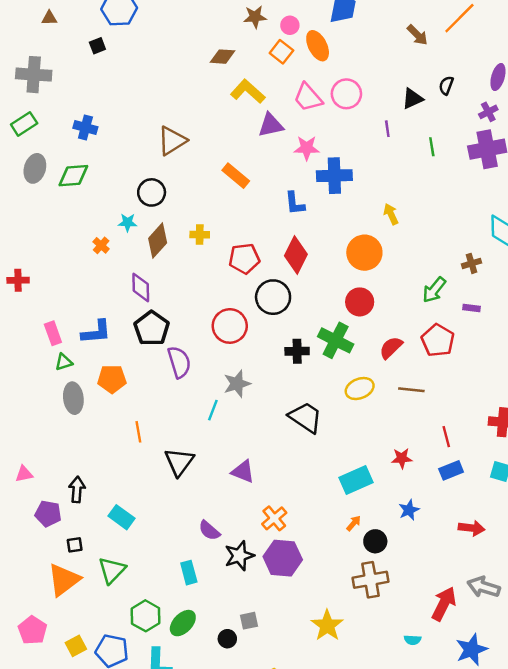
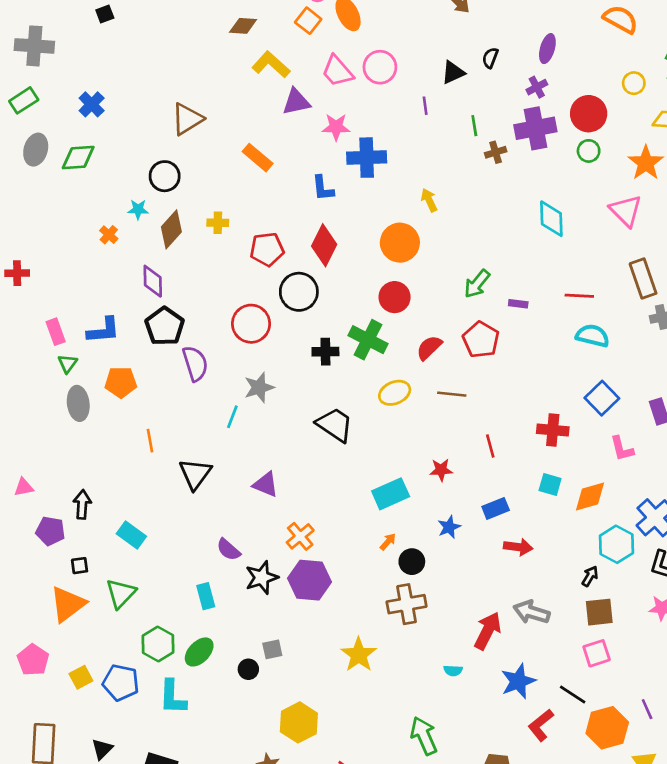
blue cross: (85, 128) -> (92, 104), turned 30
brown cross: (472, 263) -> (496, 152), moved
green triangle: (64, 362) -> (68, 364), turned -36
blue rectangle: (451, 470) -> (496, 508), moved

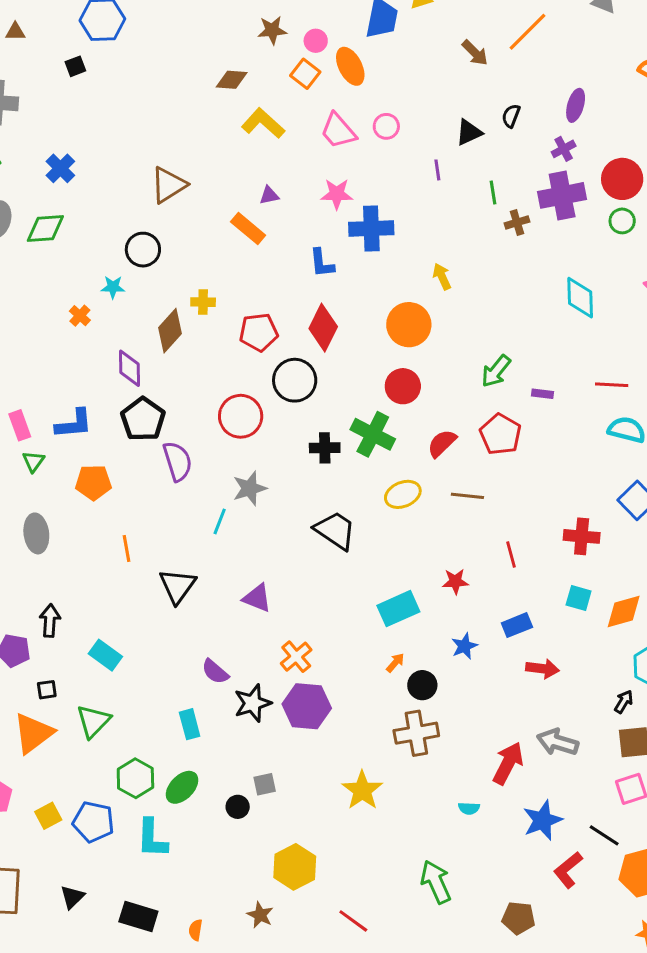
pink circle: (380, 67) -> (386, 126), size x0.7
purple triangle: (296, 102) -> (269, 195), moved, size x0.6
brown diamond: (171, 229) -> (170, 331), moved
gray ellipse: (78, 403) -> (36, 533), moved

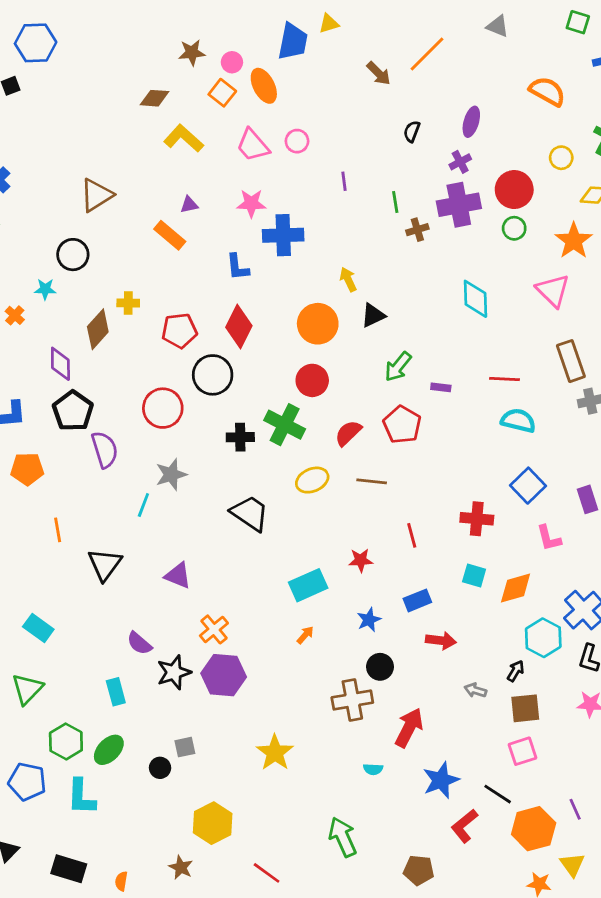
black triangle: (469, 132) -> (373, 315), moved
black circle: (422, 685) -> (380, 667), moved
brown cross: (416, 733) -> (352, 700), moved
gray arrow: (558, 742) -> (475, 690), moved, size x0.6

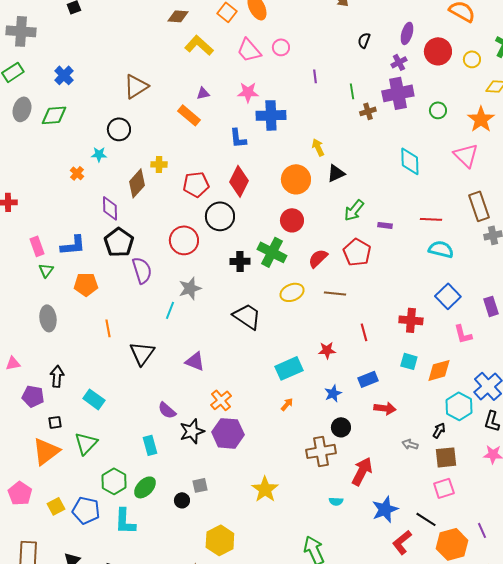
red circle: (514, 190) -> (438, 51), moved

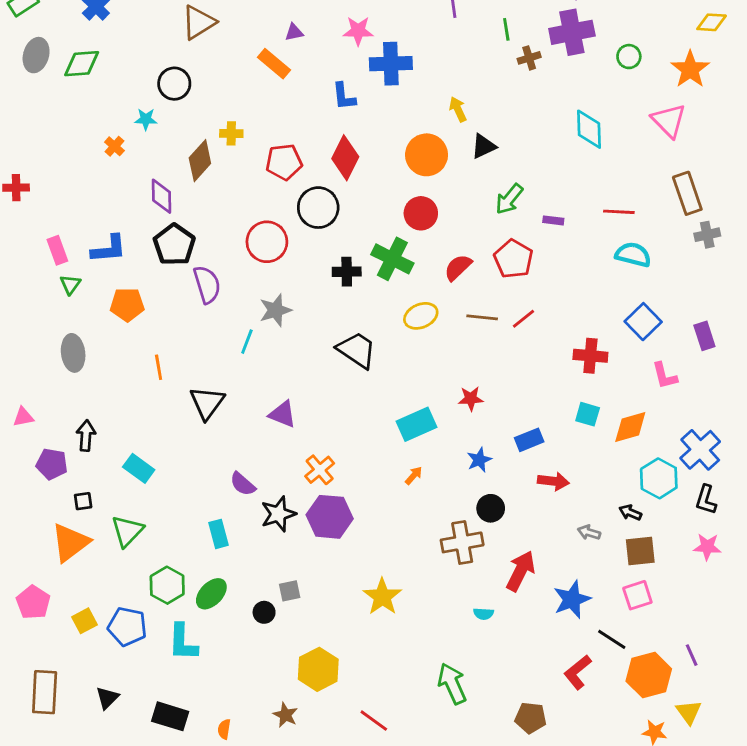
red line: (364, 332) -> (523, 319), moved, turned 66
black arrow: (439, 430) -> (630, 513), turned -98
blue star: (385, 509) -> (572, 599), moved

